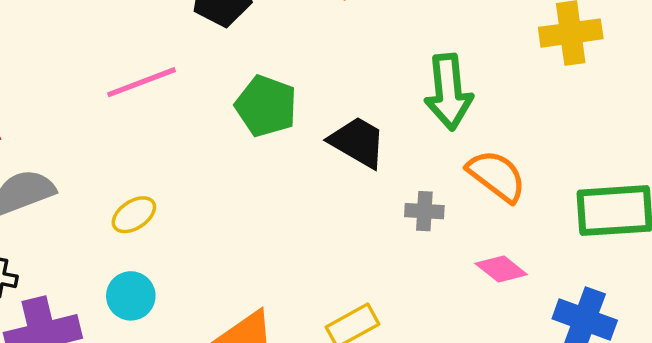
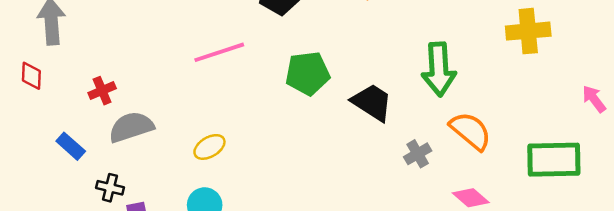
green pentagon: (266, 106) -> (308, 73), turned -30
gray cross: (424, 211) -> (418, 154), turned -36

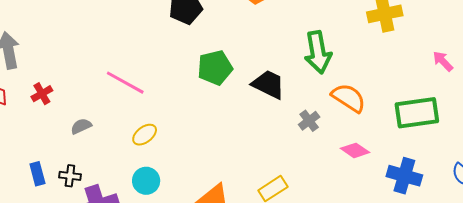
pink line: (219, 52) -> (125, 83), moved, turned 54
red cross: (102, 91) -> (42, 94), moved
gray semicircle: (131, 127) -> (81, 126), size x0.6
blue rectangle: (71, 146) -> (37, 174), moved, turned 40

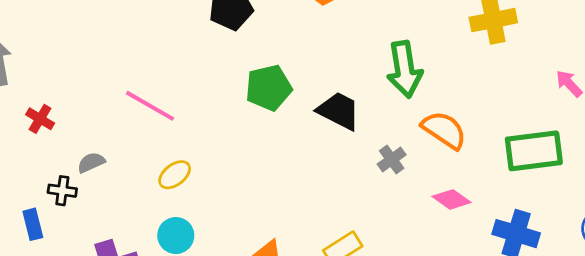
red cross: (42, 94) -> (40, 119), turned -30
black cross: (70, 176) -> (62, 191), moved

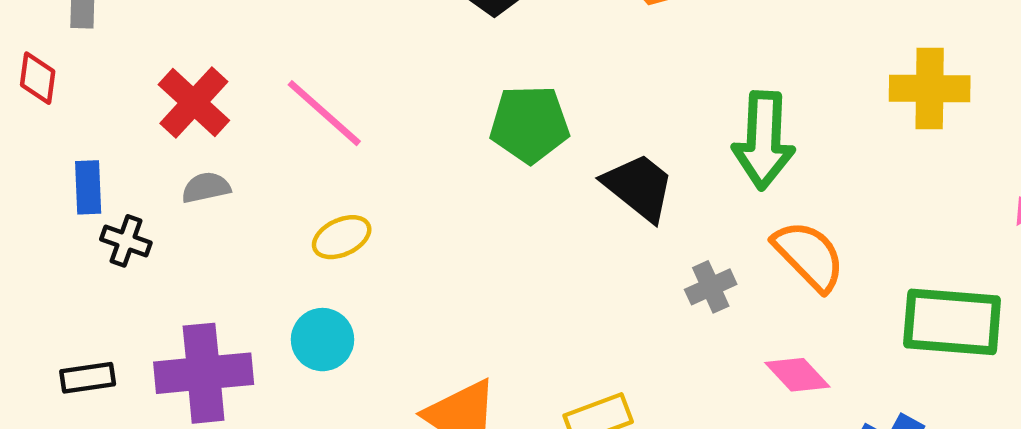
red cross: (40, 119) -> (194, 103), moved, size x1.5
black cross: (62, 191) -> (126, 241), moved
blue rectangle: (33, 224) -> (88, 187), moved

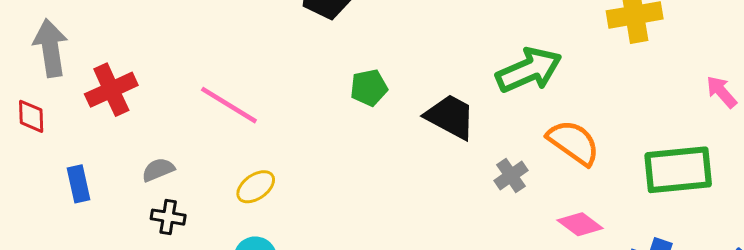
red cross: (194, 103) -> (111, 90), moved, turned 33
green pentagon: (529, 124) -> (369, 88), size x0.7
green arrow: (764, 140) -> (529, 70), turned -106
black cross: (126, 241) -> (168, 217), moved

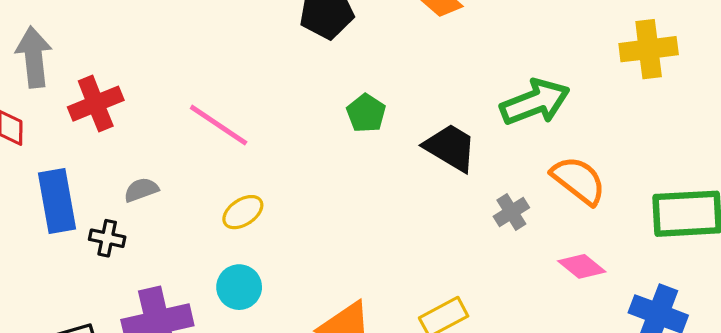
green pentagon: (369, 88) -> (366, 113), turned -30
blue rectangle: (79, 184) -> (57, 201), size x1.6
black cross: (168, 217) -> (107, 238), moved

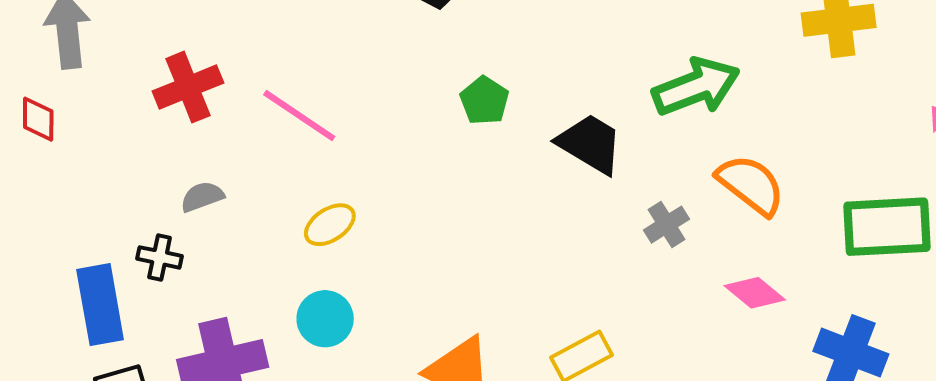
red cross: (96, 104) -> (188, 87), moved
blue rectangle: (57, 201) -> (100, 305), moved

